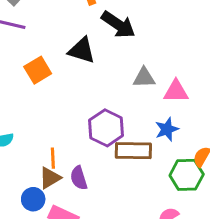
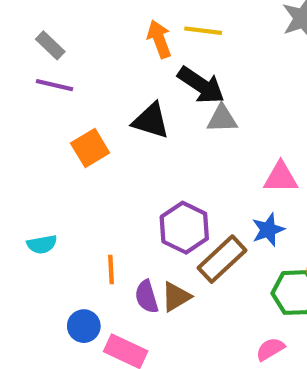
gray triangle: (144, 78) -> (222, 119), moved
brown rectangle: (133, 151) -> (222, 259), turned -44
brown triangle: (50, 178) -> (176, 297), moved

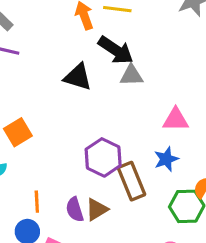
orange square: (90, 148) -> (18, 132), moved
brown rectangle: (222, 259) -> (131, 181), turned -69
orange line: (111, 270) -> (37, 202), moved

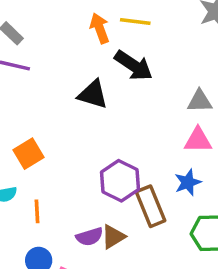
gray triangle: (131, 75) -> (200, 101), moved
orange line: (37, 202) -> (37, 211), moved
purple semicircle: (75, 209) -> (89, 237), turned -90

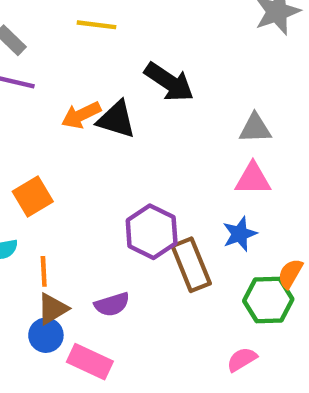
yellow line: (135, 21) -> (97, 25), moved
orange arrow: (100, 28) -> (81, 115), moved, turned -96
brown triangle: (113, 237) -> (53, 309), moved

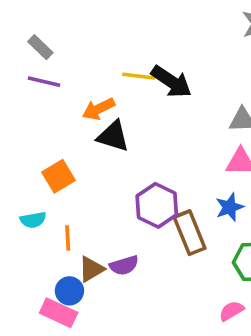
yellow line: (97, 25) -> (139, 76), moved
black triangle: (116, 119) -> (113, 136), moved
brown triangle: (53, 309) -> (91, 269), moved
pink rectangle: (90, 362) -> (59, 313), moved

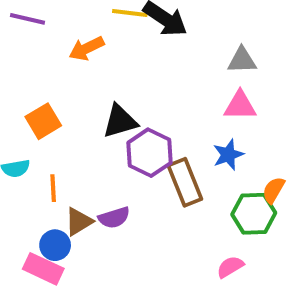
black triangle: (113, 136) -> (120, 121), moved, turned -33

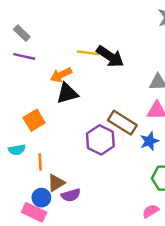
black triangle: (120, 121) -> (67, 93), moved
brown rectangle: (185, 182) -> (122, 123), moved, turned -36
purple semicircle: (114, 218) -> (71, 195), moved

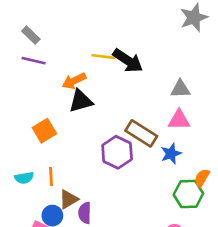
cyan semicircle: (17, 150) -> (24, 178), moved
purple semicircle: (71, 195) -> (85, 213), turned 108

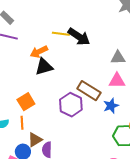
orange square: (44, 131) -> (26, 102), moved

